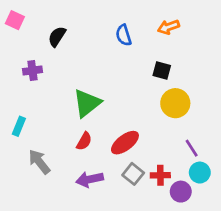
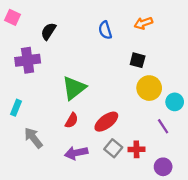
purple cross: (32, 71) -> (28, 60), size x1.5
cyan circle: (200, 173) -> (175, 102), moved
purple circle: (181, 192) -> (163, 167), moved

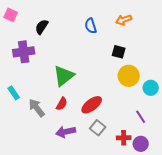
cyan rectangle: (16, 108) -> (14, 93), turned -56
purple line: (163, 126) -> (141, 117), moved
gray arrow: (33, 138) -> (37, 108), moved
red cross: (136, 149) -> (124, 138), moved

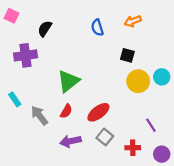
cyan circle: (151, 88) -> (162, 77), moved
purple circle: (141, 144) -> (162, 154), moved

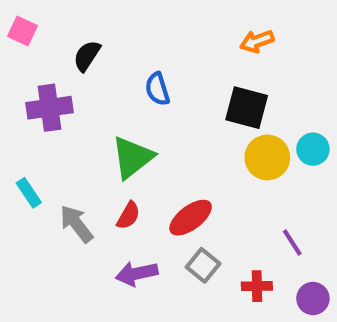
blue semicircle: (97, 28) -> (157, 89), moved
black square: (127, 55) -> (247, 108), size x1.5

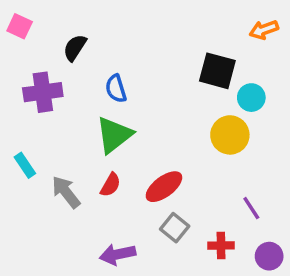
orange arrow: (257, 41) -> (264, 30), moved
blue semicircle: (157, 89) -> (116, 89), moved
black square: (247, 108) -> (217, 71), moved
cyan circle: (313, 149) -> (251, 98), moved
purple arrow: (137, 274) -> (118, 254), moved

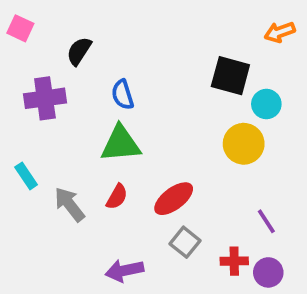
green triangle: (114, 135) -> (121, 144), turned 33
purple circle: (269, 256) -> (268, 272), moved

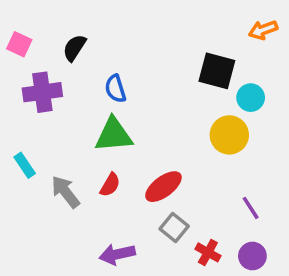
pink square: (20, 28) -> (19, 44), moved
red cross: (234, 261) -> (208, 252), moved, turned 30

